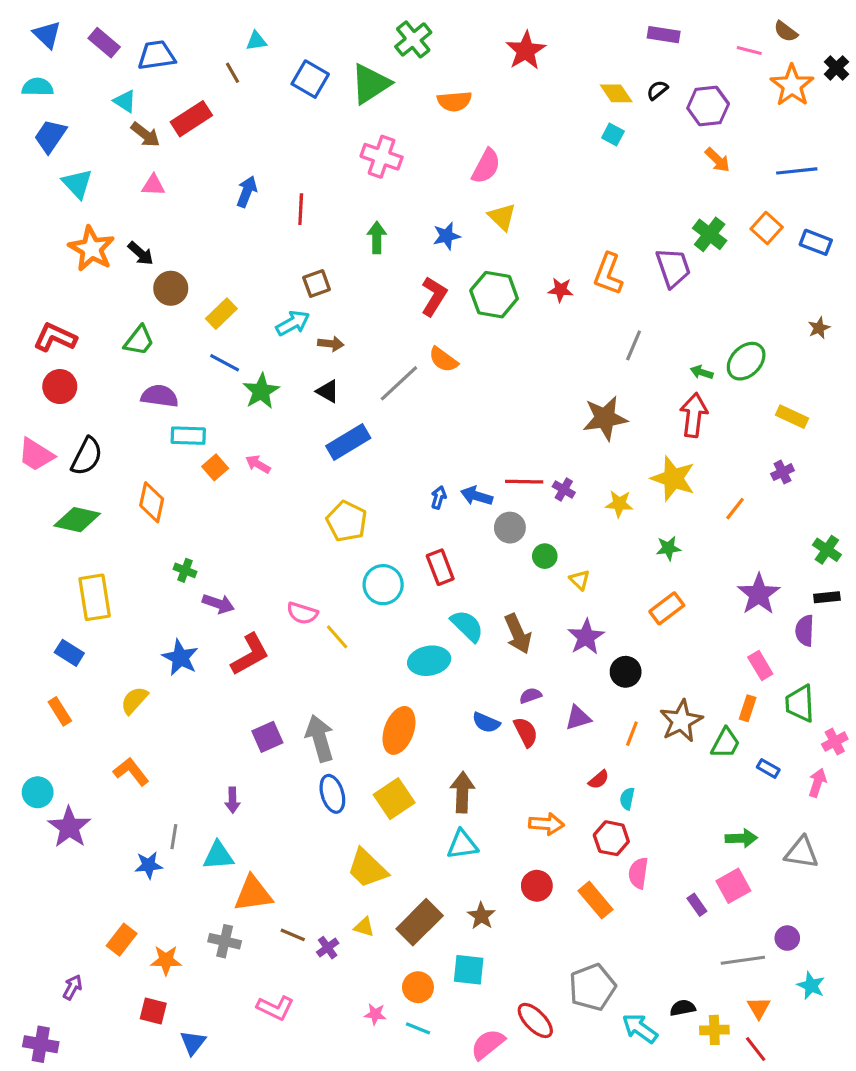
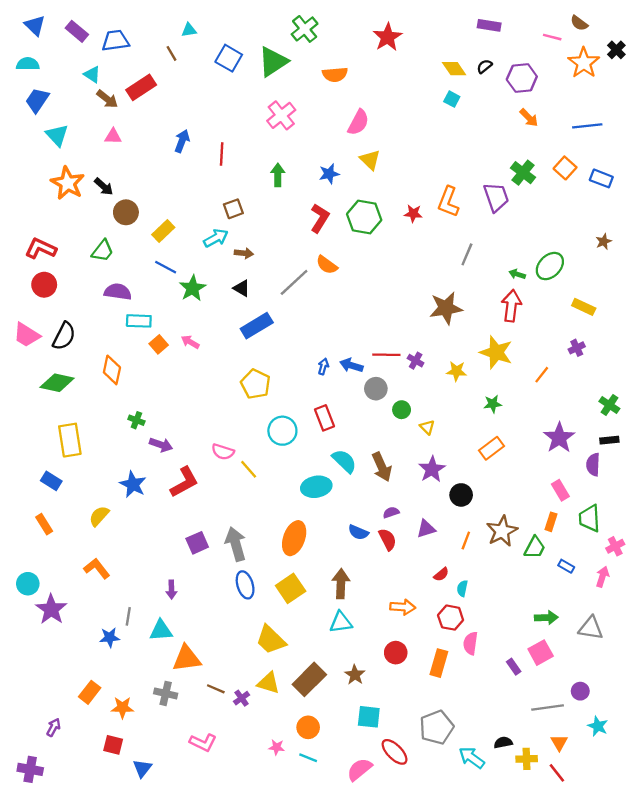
pink cross: (382, 157) -> (281, 115), turned 32
orange rectangle: (595, 900) -> (439, 663), turned 56
yellow triangle: (364, 927) -> (268, 683), size x1.5
cyan square: (469, 970) -> (369, 717), moved

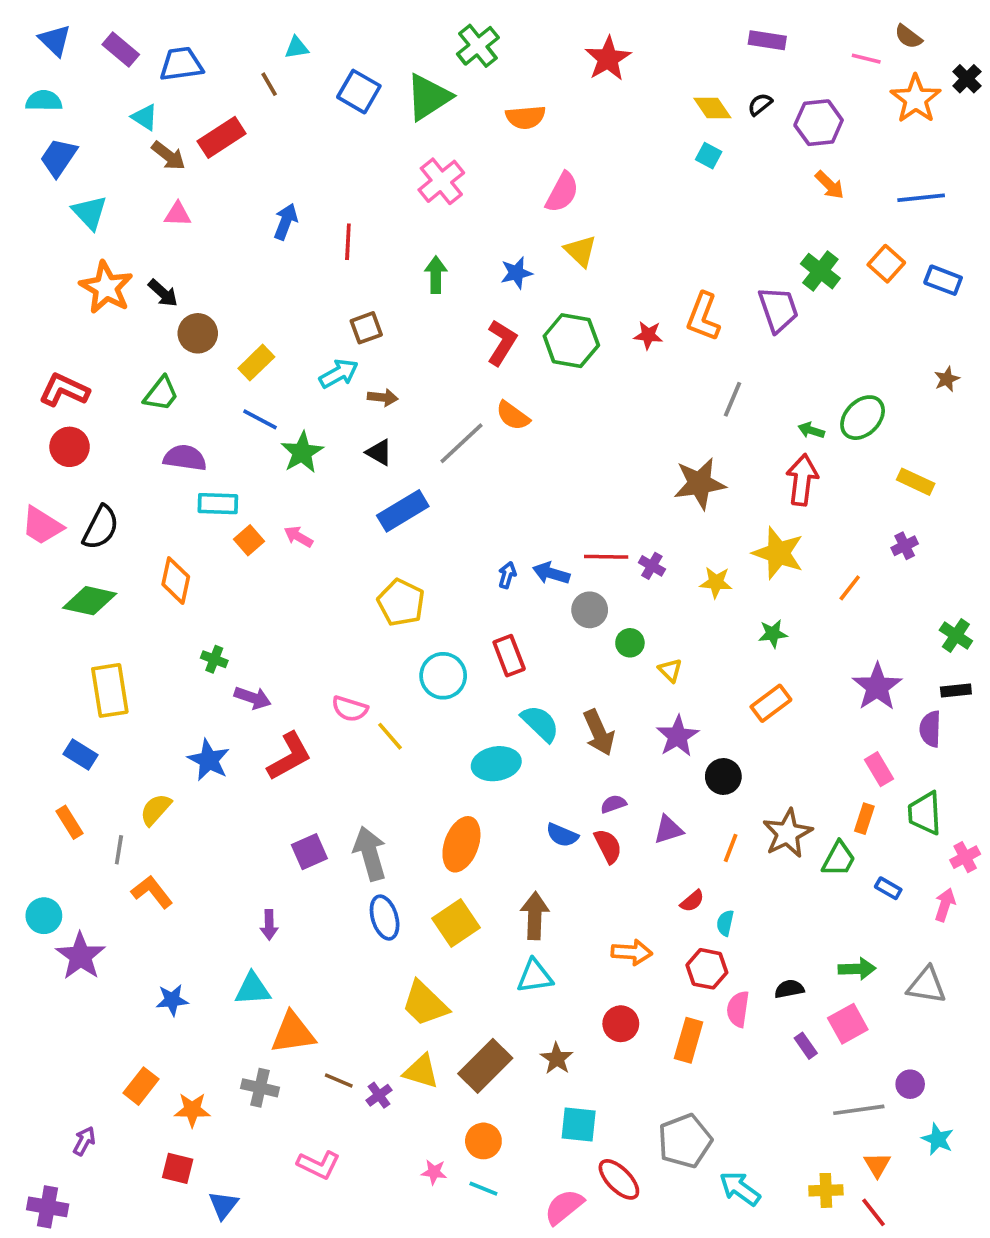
gray line: (128, 616) -> (119, 850), moved
black semicircle: (503, 743) -> (789, 989), moved

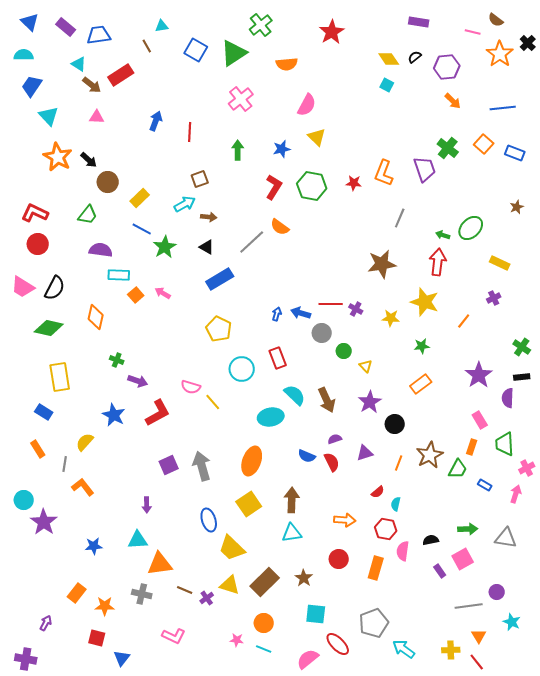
blue ellipse: (385, 918) -> (209, 520), moved

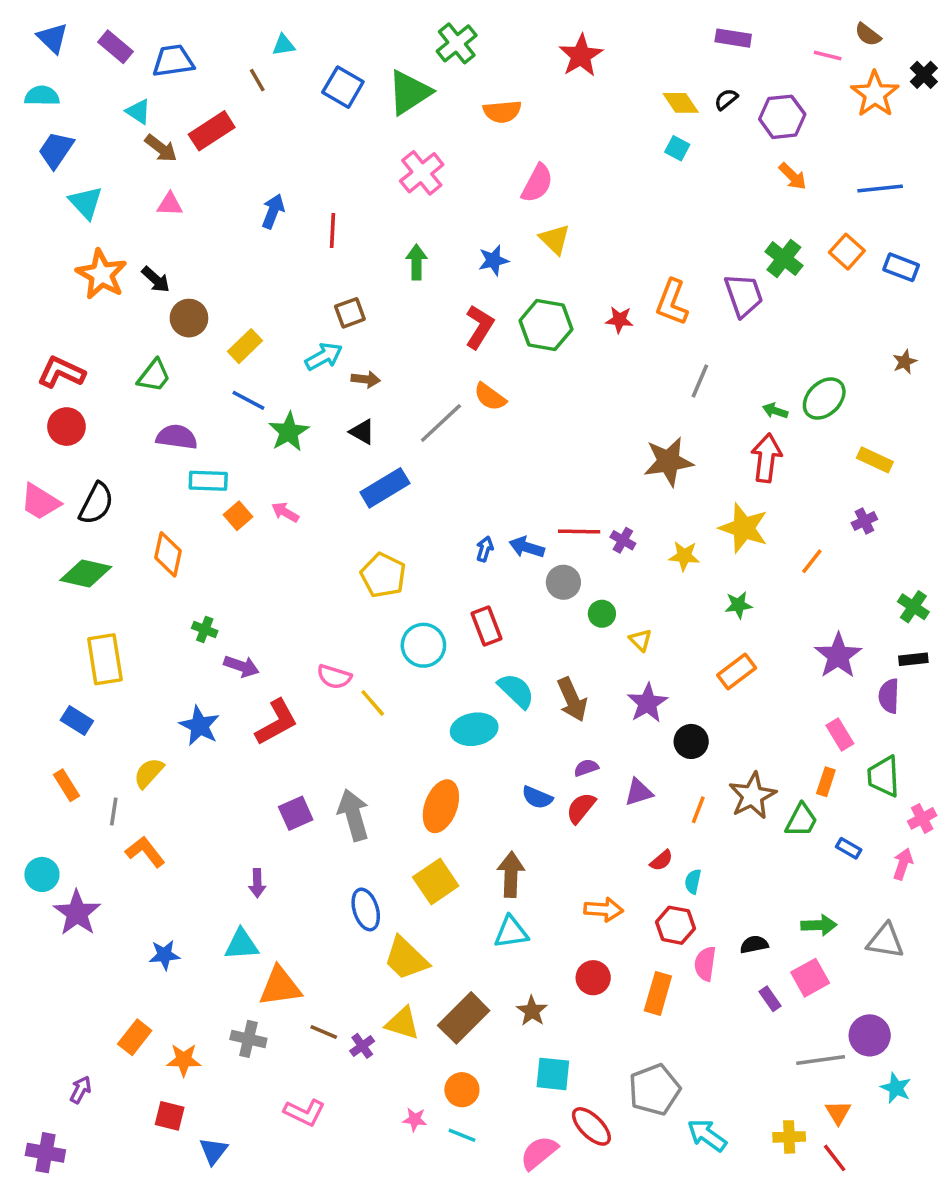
red semicircle: (332, 462) -> (581, 808), turned -114
purple circle: (497, 592) -> (870, 1035), size x1.5

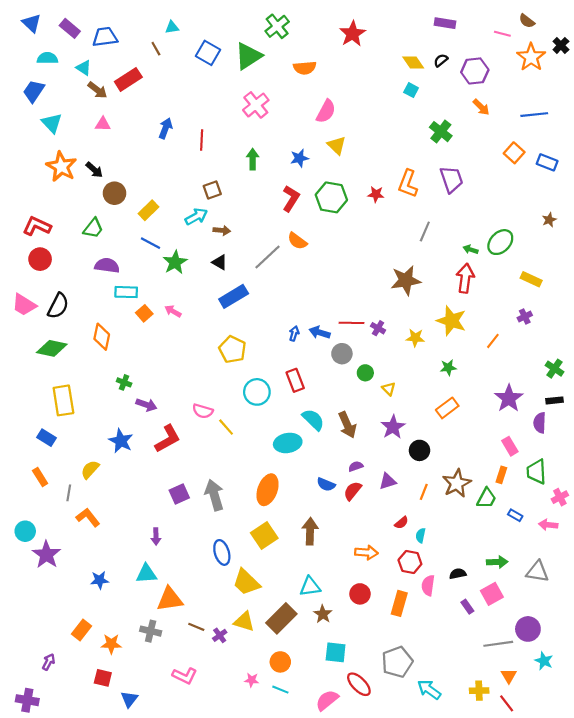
cyan semicircle: (42, 96) -> (48, 58), moved
green cross: (784, 259) -> (441, 132), moved
pink arrow: (903, 864) -> (548, 525), turned -102
cyan triangle: (511, 932) -> (310, 586), moved

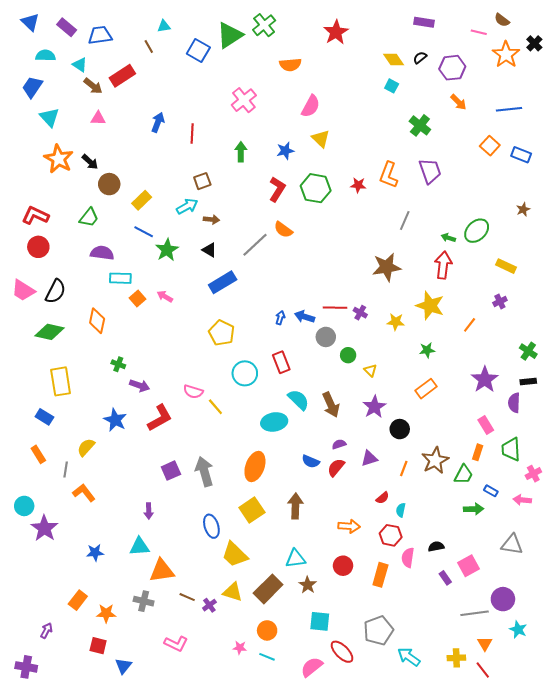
green triangle: (248, 56) -> (230, 35), moved
green arrow: (497, 562) -> (474, 509), moved

